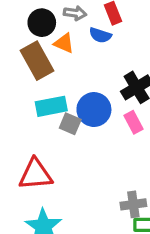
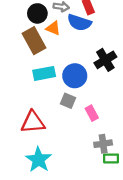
blue semicircle: (100, 35) -> (79, 23), size x1.5
pink rectangle: (133, 122) -> (92, 113), moved
gray square: (70, 124) -> (68, 101), moved

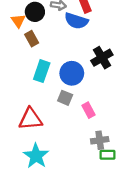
orange triangle: (53, 28) -> (18, 21), moved, turned 32
brown rectangle: (34, 41) -> (32, 39), size x0.6
cyan rectangle: (44, 73) -> (42, 71), turned -60

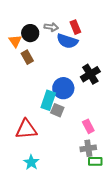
cyan rectangle: (42, 71) -> (48, 100), moved
pink rectangle: (89, 110) -> (88, 126), moved
cyan star: (36, 156) -> (31, 162), size x0.7

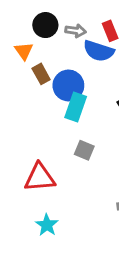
black circle: (30, 33) -> (45, 25), moved
blue circle: (63, 88) -> (68, 85), moved
cyan rectangle: (48, 100) -> (76, 107), moved

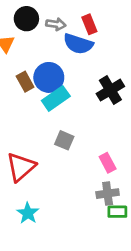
brown rectangle: (41, 74) -> (25, 82), moved
cyan rectangle: (76, 107) -> (56, 98), turned 36
red triangle: (40, 178) -> (21, 167), turned -36

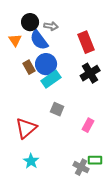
red rectangle: (89, 24) -> (86, 42), moved, size x1.5
blue semicircle: (78, 44) -> (39, 40), moved, turned 35
pink rectangle: (108, 163) -> (88, 125), turned 56
gray cross: (108, 194) -> (81, 167), moved, turned 35

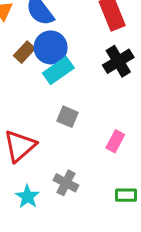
brown rectangle: (29, 67) -> (24, 52), turned 72
gray cross: (81, 167) -> (66, 183), moved

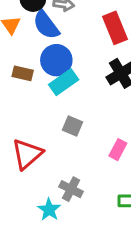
brown rectangle: (24, 52) -> (23, 73), moved, turned 60
cyan star: (28, 197) -> (49, 210), moved

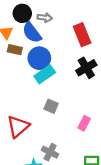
brown rectangle: (23, 73) -> (15, 50), moved

